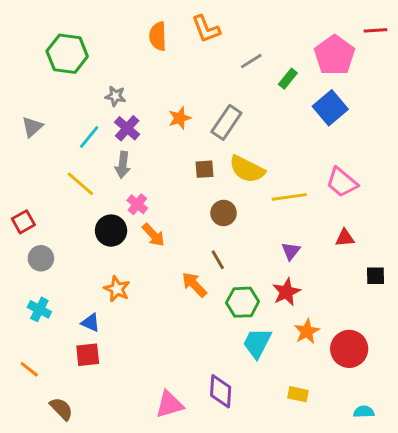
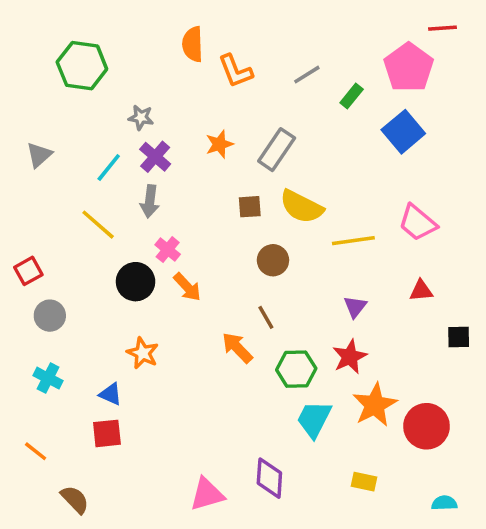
orange L-shape: (206, 29) -> (235, 71), moved
red line: (375, 30) -> (443, 28), moved
orange star: (307, 331) -> (375, 405), size x1.4

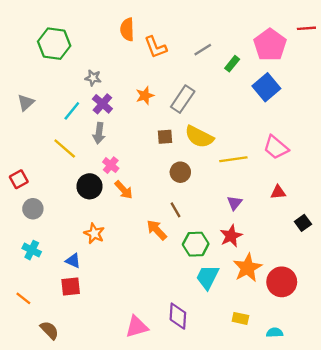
red line: (443, 28) -> (306, 28), moved
black square: (459, 337) -> (303, 223), turned -35
cyan semicircle: (444, 503) -> (275, 333), moved

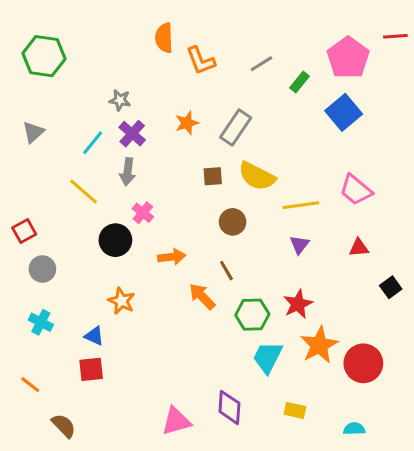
green hexagon: (54, 44) -> (44, 56), moved
orange arrow: (124, 190) -> (172, 257), moved, turned -54
purple triangle: (235, 203) -> (299, 245), moved
yellow rectangle: (240, 318) -> (295, 410), moved

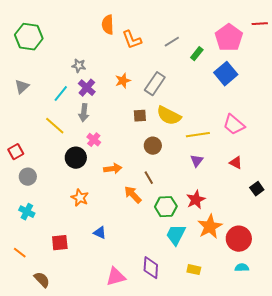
red triangle: (359, 248) -> (236, 163), turned 32
blue triangle: (94, 336) -> (100, 233), moved
cyan semicircle: (354, 429) -> (242, 268), moved

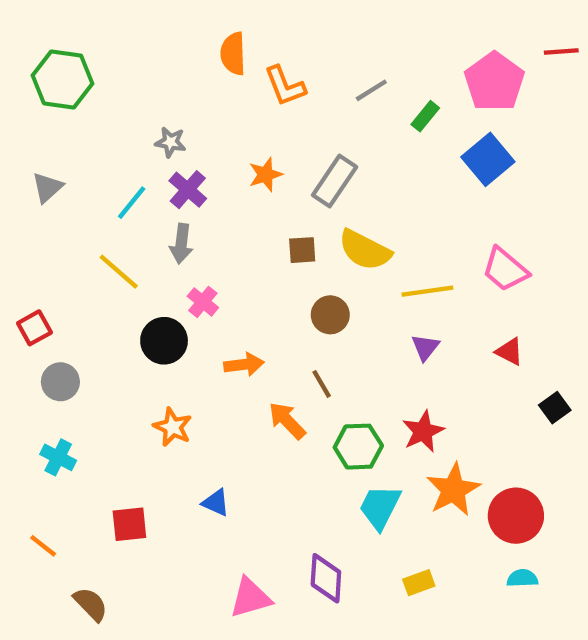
yellow rectangle: (194, 270) -> (419, 583), turned -32

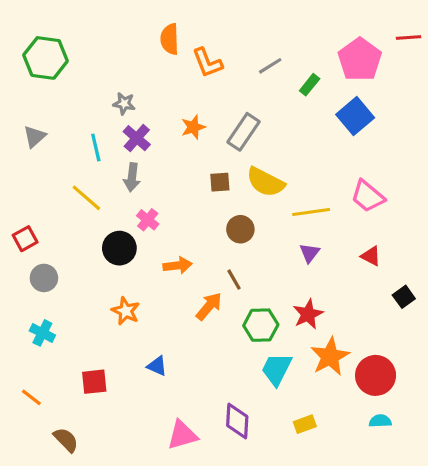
cyan line: (132, 203) -> (96, 148), turned -52
orange arrow: (287, 421) -> (209, 306), turned 84

